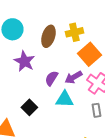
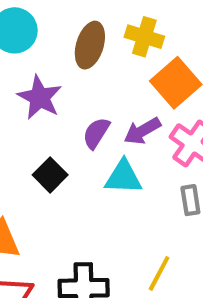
yellow cross: (74, 32) -> (144, 37), turned 30
black square: (29, 107) -> (50, 175), moved

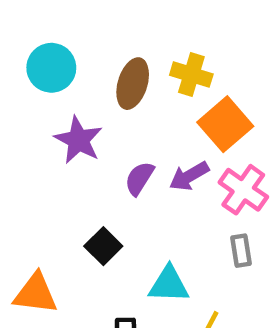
black square: (50, 175) -> (103, 246), moved
cyan triangle: (123, 177) -> (169, 285), moved

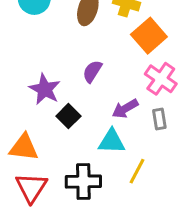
purple star: (78, 140) -> (45, 89), moved
purple arrow: (189, 176) -> (125, 109), moved

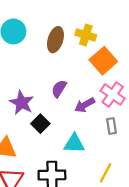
purple arrow: (125, 109) -> (85, 105), moved
yellow line: (137, 171) -> (106, 173), moved

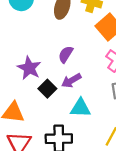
purple arrow: (85, 105) -> (71, 81), moved

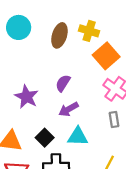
black square: (47, 89) -> (45, 138), moved

